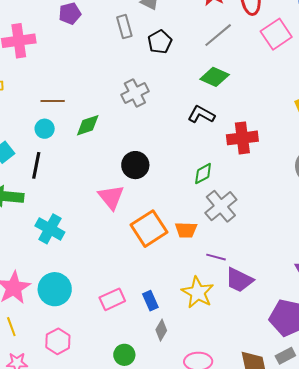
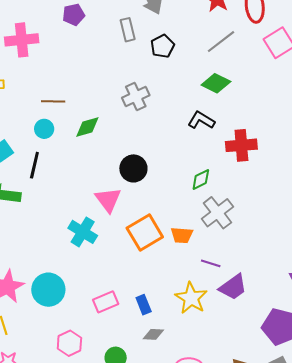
cyan cross: (50, 229) -> (83, 232), moved
purple trapezoid: (239, 280) -> (233, 287), turned -64
gray diamond: (161, 330) -> (153, 334), turned 60
pink hexagon: (58, 341) -> (69, 343), moved

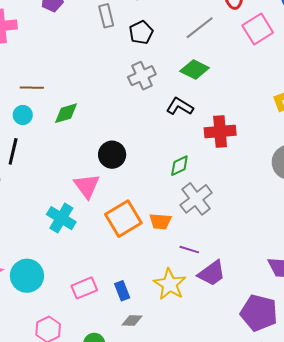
gray cross: (136, 96) -> (142, 76), moved

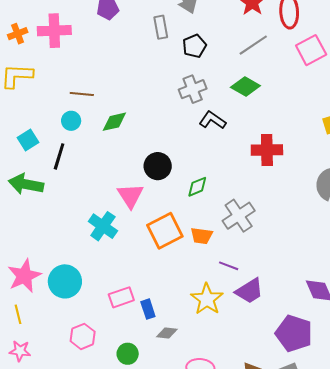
black L-shape: (180, 106) -> (212, 120), moved
green diamond: (179, 166) -> (197, 187), moved
blue rectangle: (122, 291) -> (148, 309), moved

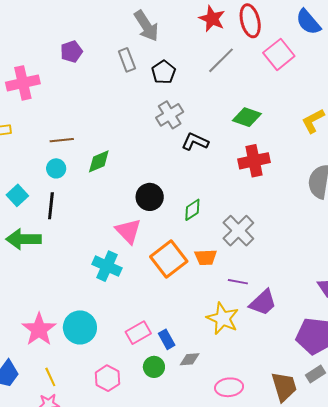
green diamond: (245, 86) -> (247, 117), moved
yellow line: (18, 314) -> (50, 377), moved
green circle: (128, 354) -> (154, 367), moved

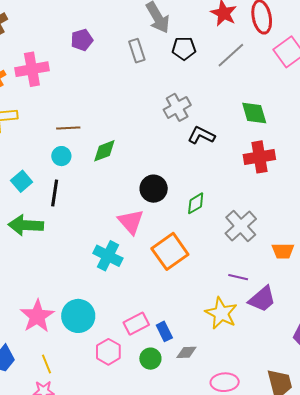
black pentagon: (164, 72) -> (184, 48), moved, turned 30
green diamond: (247, 117) -> (254, 113), turned 52
orange trapezoid: (206, 257) -> (283, 251), moved
pink hexagon: (107, 378) -> (108, 352), moved

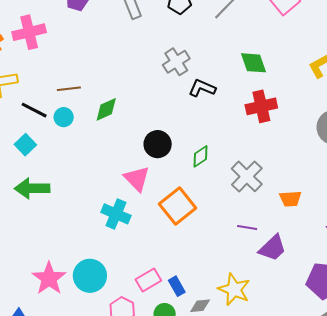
black line: (55, 193) -> (34, 110), moved, turned -68
yellow star: (221, 313) -> (234, 289), moved

